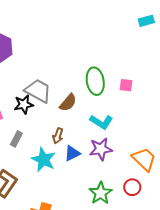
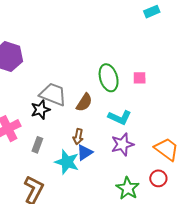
blue triangle: (72, 153) -> (85, 152), moved

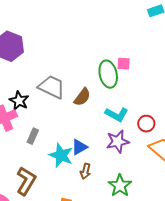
pink square: (140, 78) -> (124, 64), moved
black star: (40, 110) -> (19, 101), moved, turned -30
brown arrow: (78, 137) -> (85, 171), moved
red circle: (158, 178) -> (146, 124), moved

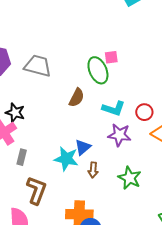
gray trapezoid: (52, 87) -> (38, 66), moved
gray rectangle: (33, 136) -> (22, 157), moved
purple star: (118, 141) -> (119, 135), turned 30

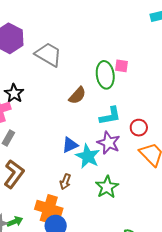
cyan L-shape: (114, 108) -> (110, 116), turned -45
cyan star: (66, 159) -> (88, 156), moved
brown arrow: (93, 170) -> (65, 182), moved

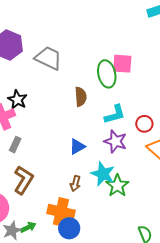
pink square: (121, 66) -> (122, 64), size x1.5
brown semicircle: (77, 95) -> (81, 97), turned -42
cyan star: (88, 156) -> (103, 174), moved

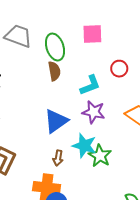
green ellipse: (107, 74) -> (55, 47), moved
red circle: (144, 124) -> (119, 69), moved
blue triangle: (77, 147) -> (56, 121), size x1.5

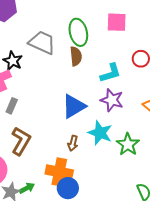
gray trapezoid: (18, 36) -> (42, 42), moved
green star: (100, 156) -> (128, 144), moved

